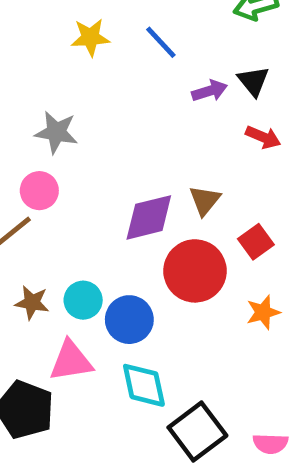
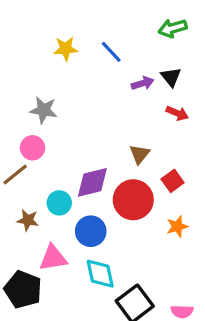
purple diamond: (149, 217) -> (92, 182), moved
cyan circle: (83, 300) -> (59, 203), moved

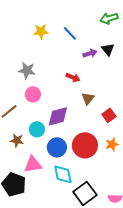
red arrow: (177, 113) -> (73, 77), moved
pink circle: (33, 148) -> (33, 94), moved
red circle: (133, 200) -> (85, 145), moved

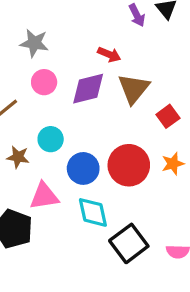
purple arrow: (90, 53) -> (137, 15), turned 80
brown triangle: (88, 98) -> (134, 89), size x1.5
purple diamond: (58, 116) -> (88, 89), moved

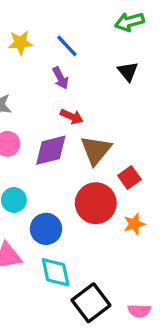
purple arrow: (137, 15) -> (60, 78), moved
red circle: (129, 165) -> (96, 203), moved

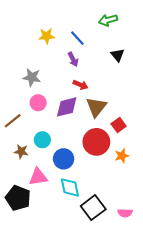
green arrow: (129, 22) -> (108, 20), moved

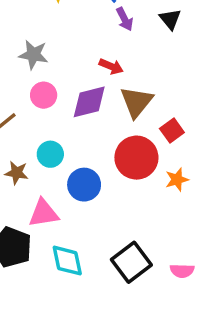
purple arrow: (73, 59) -> (125, 19), moved
cyan diamond: (70, 187) -> (67, 261), moved

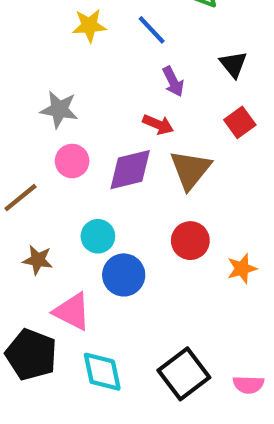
purple arrow: (125, 19) -> (173, 81), moved
red square: (172, 131) -> (240, 122), moved
cyan circle: (50, 154) -> (98, 236), moved
red circle: (136, 158) -> (190, 241), size x0.7
pink triangle: (44, 213) -> (72, 312), turned 36

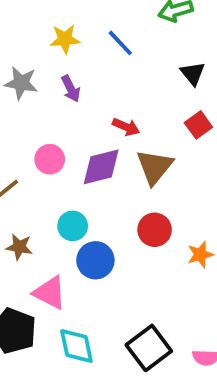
purple arrow: (173, 81) -> (71, 89), moved
gray star: (59, 109) -> (21, 83), moved

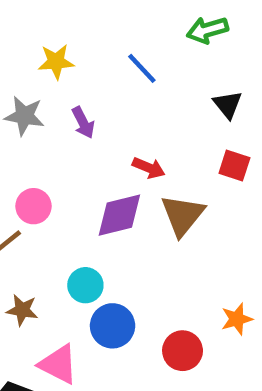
yellow star: (65, 39) -> (56, 62), moved
red square: (198, 125) -> (234, 166), turned -36
pink circle: (50, 159) -> (33, 206), moved
red circle: (155, 230) -> (183, 351), moved

